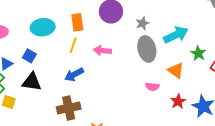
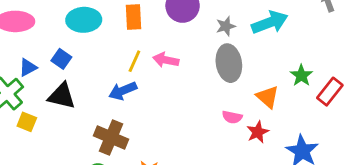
cyan arrow: (176, 35) -> (270, 22), moved
yellow line: (73, 45) -> (134, 61), moved
red star: (178, 101) -> (258, 132), moved
brown cross: (69, 108) -> (111, 137), turned 30

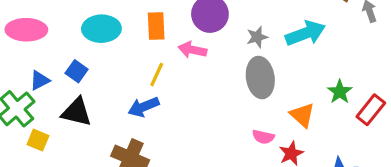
pink arrow: (166, 60) -> (192, 50), moved

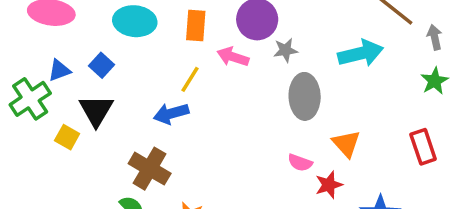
gray star: (257, 37) -> (286, 50), moved
green star: (340, 92) -> (435, 81), moved
red rectangle: (371, 110) -> (423, 147), turned -64
black triangle: (77, 112) -> (96, 110), turned 40
yellow square: (38, 140) -> (67, 137), moved

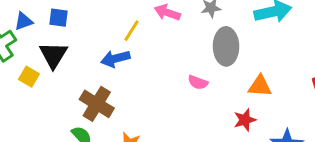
blue square: (101, 65) -> (58, 18), turned -36
orange triangle: (346, 144) -> (260, 86), turned -45
pink semicircle: (300, 163) -> (198, 82), moved

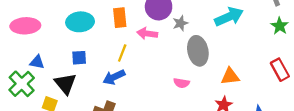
blue square: (58, 18) -> (79, 58), moved
blue triangle: (24, 21) -> (37, 62), turned 42

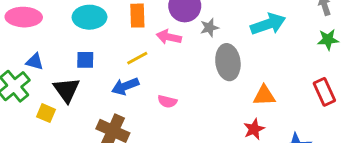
green star: (280, 26) -> (328, 40), turned 30
yellow line: (122, 53) -> (137, 58), turned 36
pink semicircle: (182, 83) -> (167, 101), moved

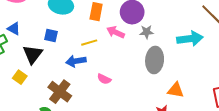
yellow square: (46, 113) -> (20, 77), moved

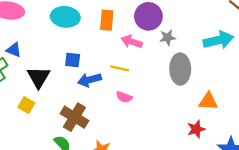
blue square: (51, 36) -> (73, 60), moved
yellow line: (89, 43) -> (120, 68), moved, turned 35

